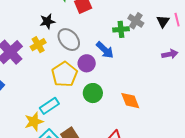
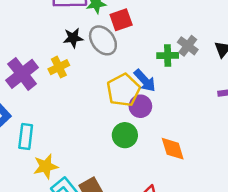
gray ellipse: (69, 40) -> (103, 40), moved
purple circle: (87, 63) -> (140, 106), moved
yellow pentagon: (64, 74) -> (123, 90), moved
cyan rectangle: (49, 106) -> (26, 137), moved, turned -54

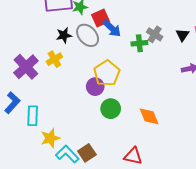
blue arrow: (145, 81) -> (112, 28), moved
purple circle: (140, 106) -> (95, 87), moved

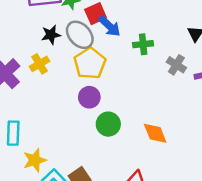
gray cross: (155, 34) -> (176, 65), moved
yellow pentagon: (107, 73) -> (90, 63), moved

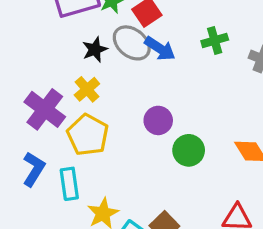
blue arrow: (109, 26) -> (160, 49), moved
yellow pentagon: (90, 63) -> (88, 135), moved

